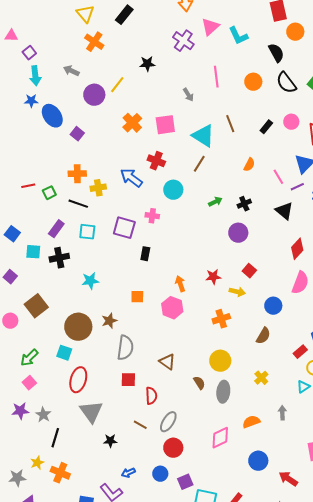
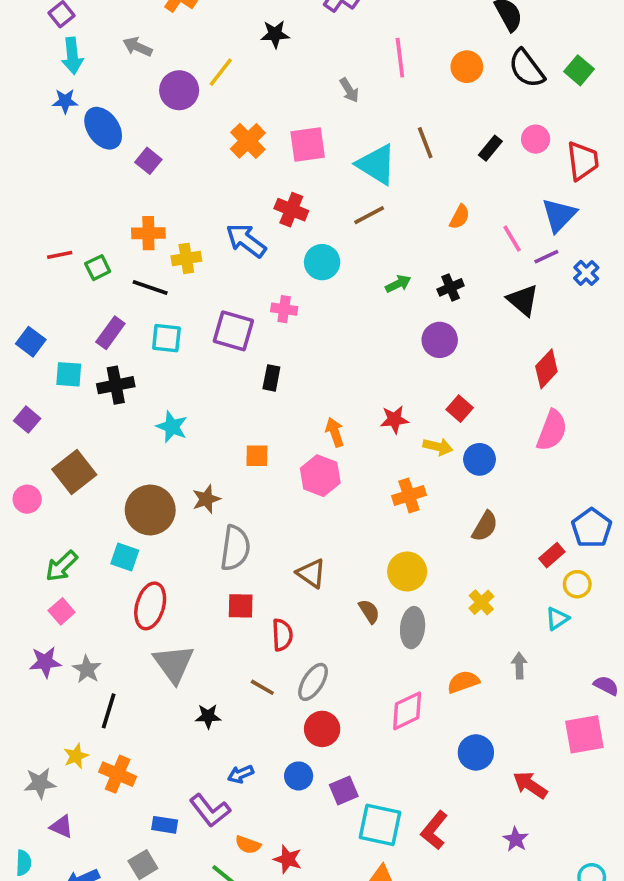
brown line: (199, 164) -> (369, 215), turned 30
cyan star: (90, 281) -> (172, 427), turned 30
blue circle: (273, 306) -> (479, 459), moved

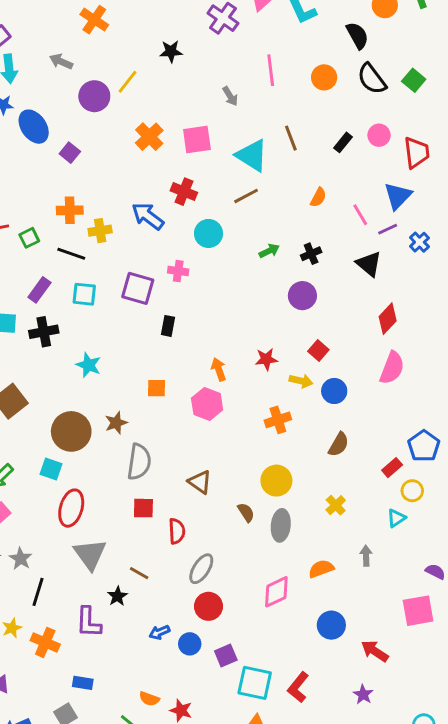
brown line: (262, 687) -> (139, 573), moved
black star: (208, 716) -> (117, 596), turned -30
blue arrow: (241, 774) -> (159, 632), moved
purple L-shape: (210, 810) -> (89, 622), moved, turned 40

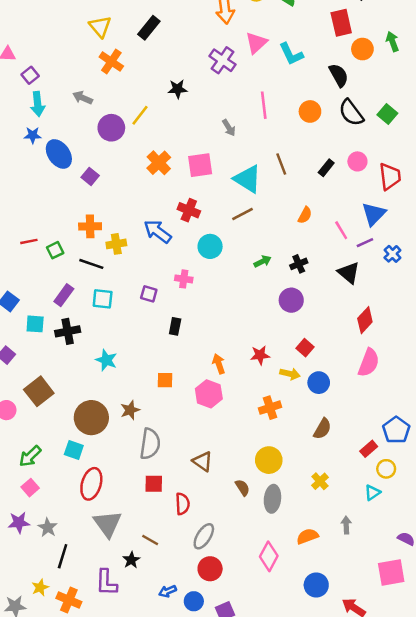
purple square: (138, 288) -> (149, 294), size x0.6
pink diamond: (276, 592) -> (269, 556), turned -36

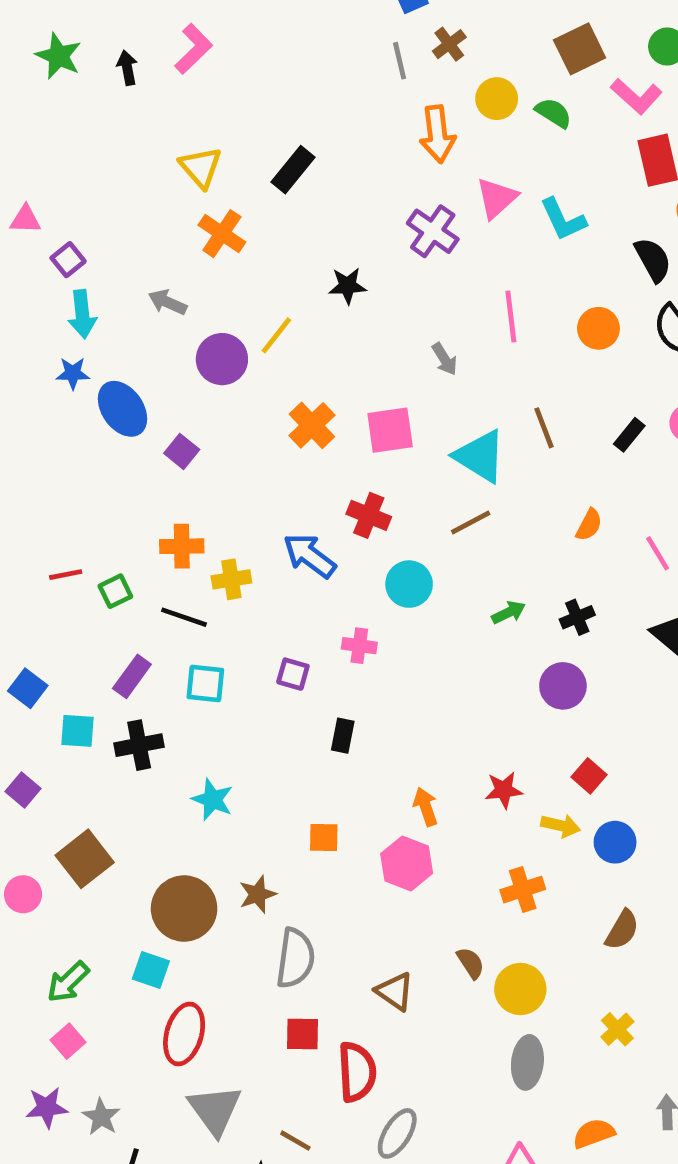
brown semicircle: (243, 488) -> (471, 963), moved
red semicircle: (183, 504) -> (357, 1072), size x1.4

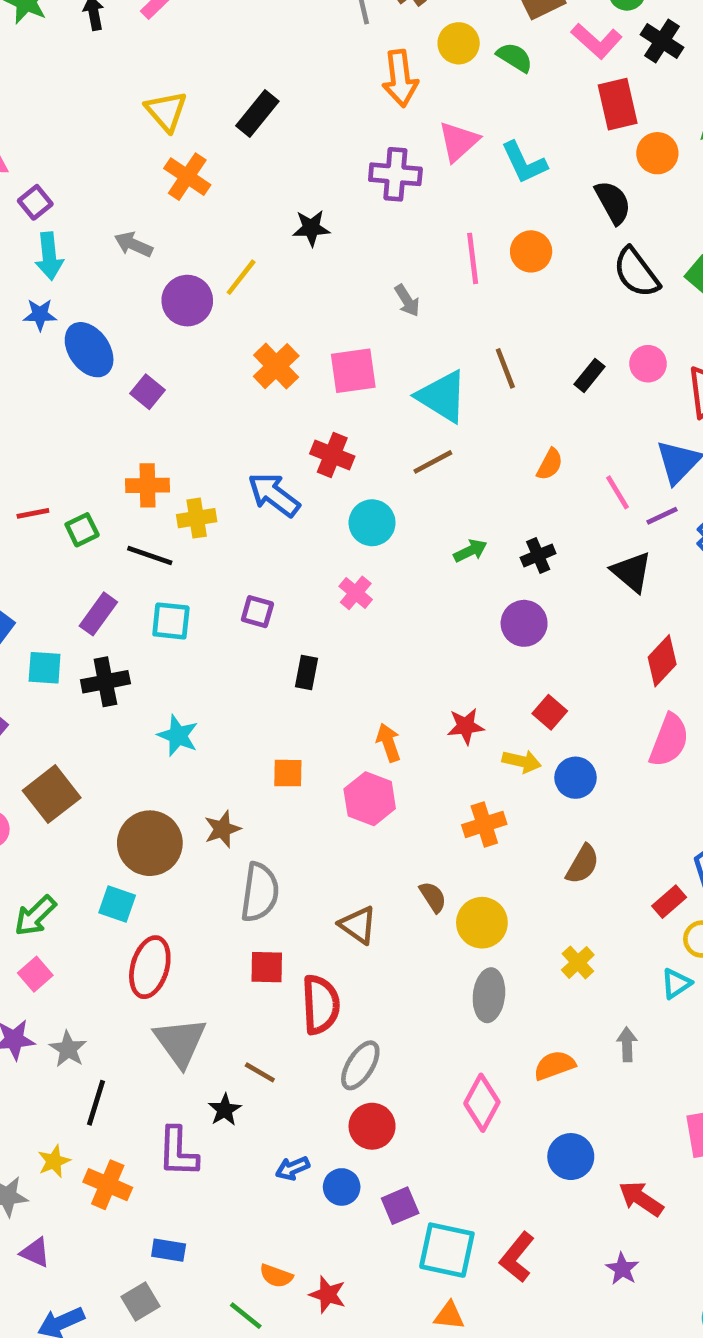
purple cross: (433, 231) -> (395, 174), turned -30
orange circle: (598, 328) -> (531, 251), moved
pink cross: (359, 646) -> (356, 593), moved, turned 32

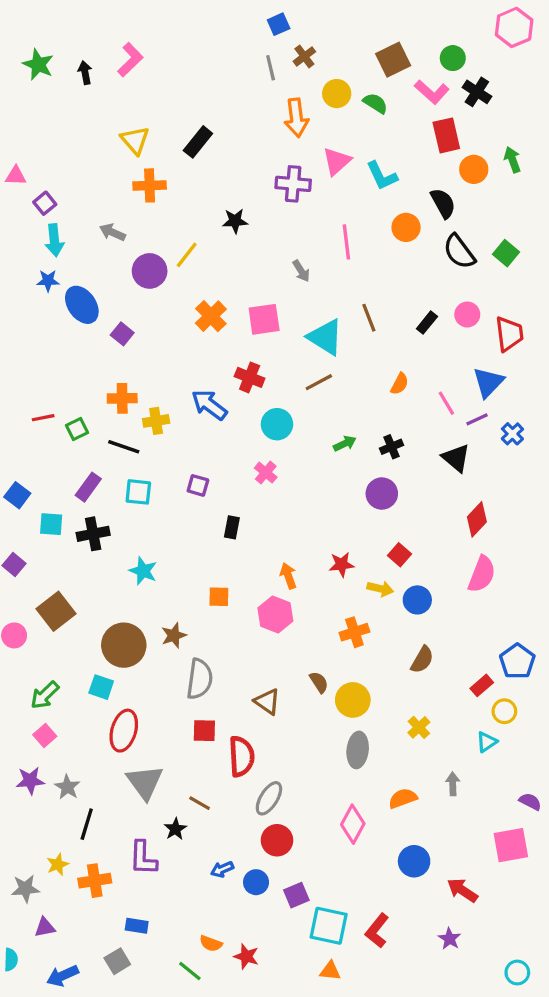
orange cross: (187, 177) -> (150, 185), turned -36
orange circle: (531, 251) -> (406, 227), moved
orange cross: (108, 1185) -> (95, 881), turned -32
purple triangle: (35, 1252) -> (45, 927), turned -35

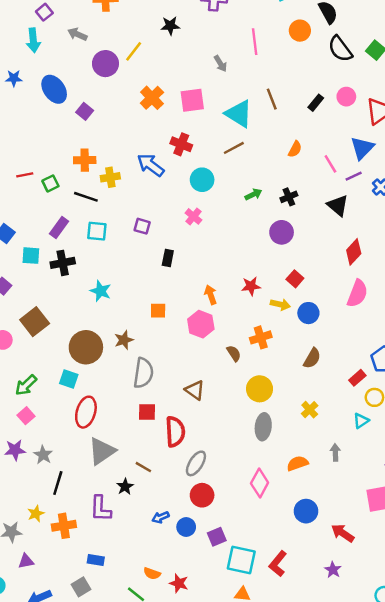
purple square: (45, 203) -> (44, 12), moved
blue star: (48, 281) -> (14, 78), moved
brown semicircle: (319, 682) -> (234, 353), moved
gray triangle: (145, 782) -> (102, 451), turned 32

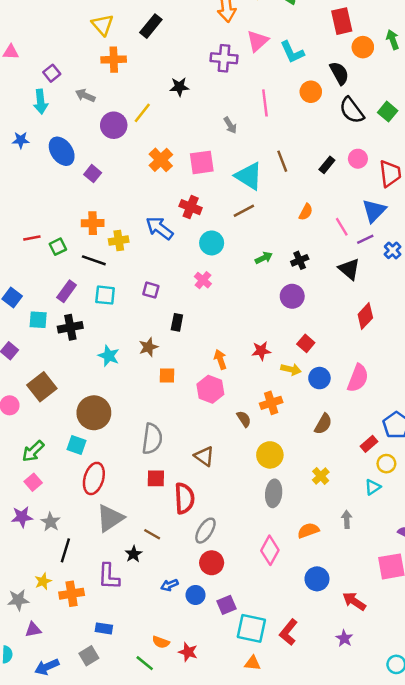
pink semicircle: (357, 293) -> (358, 378), moved
brown star: (124, 340) -> (148, 347), moved

